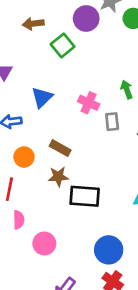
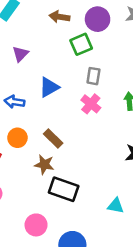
purple circle: (86, 19) -> (98, 19), moved
gray rectangle: (112, 122) -> (93, 76), moved
pink circle: (44, 244) -> (36, 225), moved

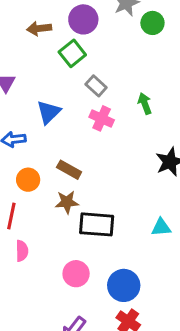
gray rectangle: (93, 76) -> (96, 86), turned -42

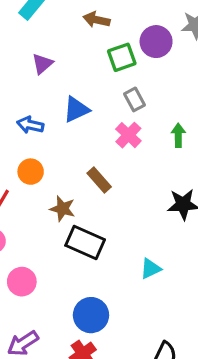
purple circle: (83, 19) -> (156, 42), moved
brown rectangle: (69, 170) -> (99, 180), moved
cyan triangle: (161, 227) -> (151, 269), turned -40
pink circle: (76, 274) -> (22, 282), moved

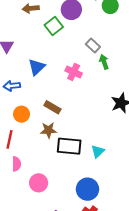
gray rectangle: (134, 99) -> (93, 46), moved
brown rectangle: (99, 180) -> (52, 107), moved
cyan triangle: (151, 269) -> (98, 151), moved

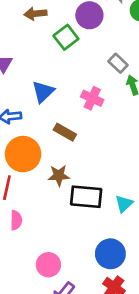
brown rectangle: (52, 107) -> (65, 132), moved
orange circle: (22, 114) -> (23, 154), size x1.6
pink circle: (39, 183) -> (48, 265), moved

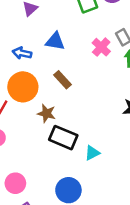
blue triangle: (43, 92) -> (55, 41), turned 36
pink cross: (92, 98) -> (101, 47), moved

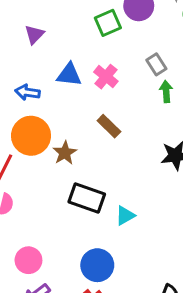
pink cross: (101, 47) -> (106, 77), moved
brown rectangle: (62, 80) -> (109, 126), moved
brown star: (47, 113) -> (65, 153), moved, turned 30

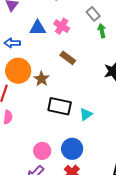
pink circle: (28, 260) -> (42, 151), moved

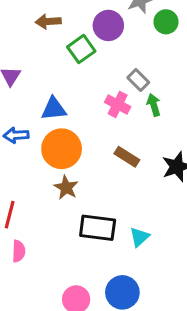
pink cross: (62, 26) -> (118, 104), moved
brown rectangle: (68, 58) -> (127, 157), moved
orange circle: (18, 71) -> (62, 149), moved

